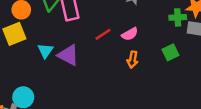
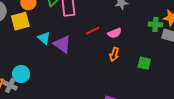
cyan triangle: (45, 51) -> (44, 38), turned -32
green square: (170, 52) -> (144, 63), moved, turned 32

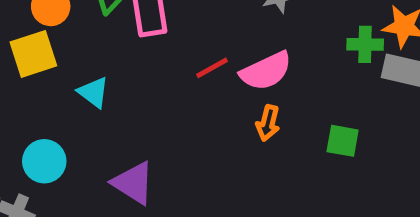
pink semicircle: (115, 33) -> (266, 71), size x1.5
purple triangle: (62, 44) -> (133, 183), moved
cyan circle: (21, 74) -> (44, 161), moved

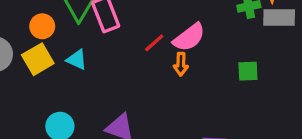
cyan triangle: (93, 92) -> (77, 60), moved
orange arrow: (268, 123) -> (181, 64), moved

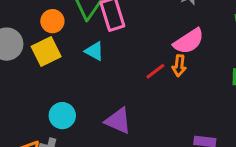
red line: (154, 43) -> (155, 71), moved
cyan triangle: (77, 60) -> (94, 51), moved

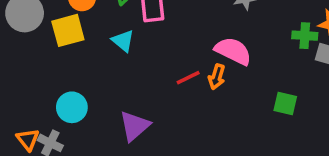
pink semicircle: (189, 41) -> (233, 51), turned -132
purple triangle: (118, 121) -> (135, 126), turned 44

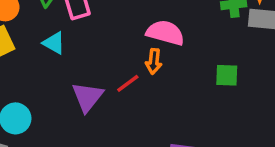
red line: (188, 78) -> (128, 83), moved
purple triangle: (135, 126) -> (87, 97), moved

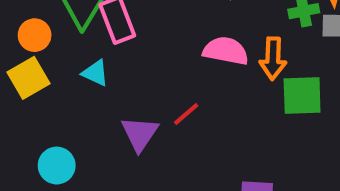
orange arrow: (154, 61) -> (273, 59), moved, size x1.4
green square: (227, 75) -> (302, 95), size x1.5

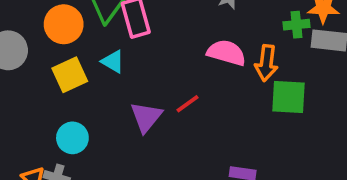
orange circle: (35, 35) -> (64, 24), size x1.4
yellow square: (28, 78) -> (70, 75), moved

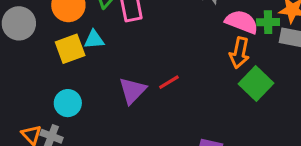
pink semicircle: (226, 53) -> (242, 22), moved
cyan triangle: (113, 61) -> (94, 40), moved, turned -40
green square: (288, 97) -> (256, 84), turned 36

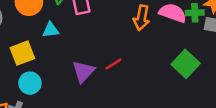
yellow square: (70, 49) -> (22, 53), moved
orange arrow: (239, 53) -> (142, 18), moved

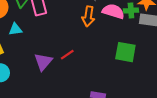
green square: (186, 64) -> (125, 52), turned -30

